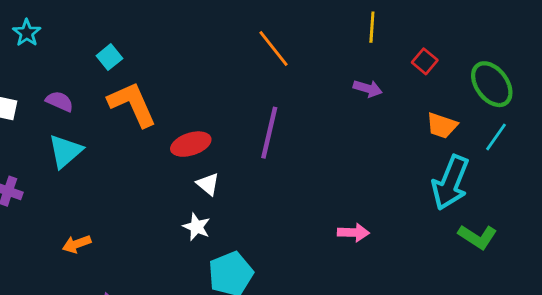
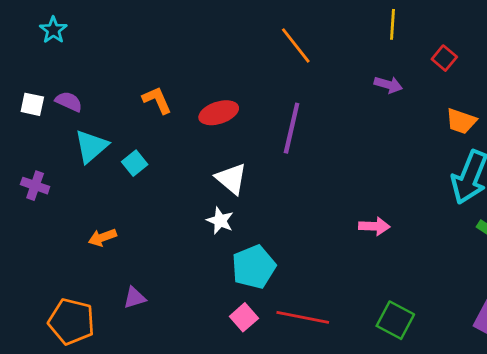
cyan square: (109, 57) -> (135, 163), moved
purple semicircle: (60, 101) -> (69, 102), moved
orange L-shape: (132, 104) -> (157, 100), size x0.6
red ellipse: (191, 144) -> (219, 113), moved
white triangle: (208, 184) -> (231, 179), size x1.4

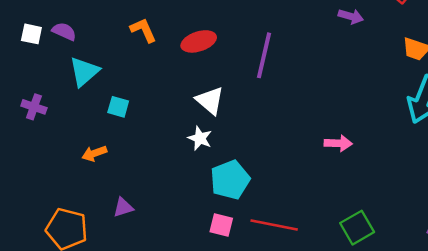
cyan square: (135, 163) -> (118, 107), moved, turned -35
pink square: (244, 317) -> (221, 225), turned -35
green square: (395, 320) -> (357, 228), turned 32

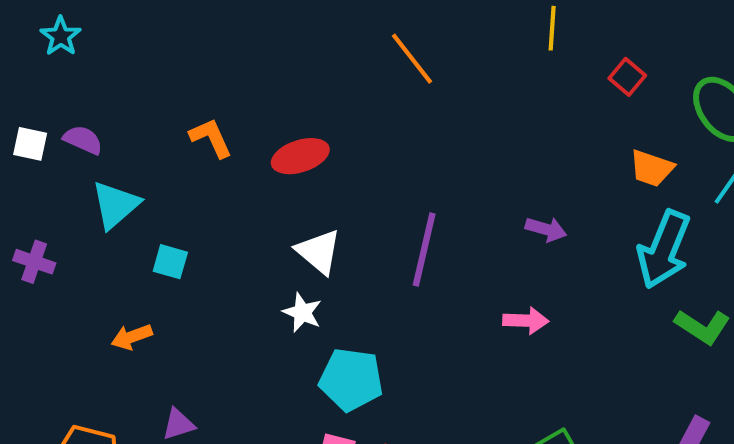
purple arrow: (351, 16) -> (546, 229), moved
purple line: (264, 55) -> (424, 250), moved
cyan pentagon: (230, 180) -> (351, 379), turned 30

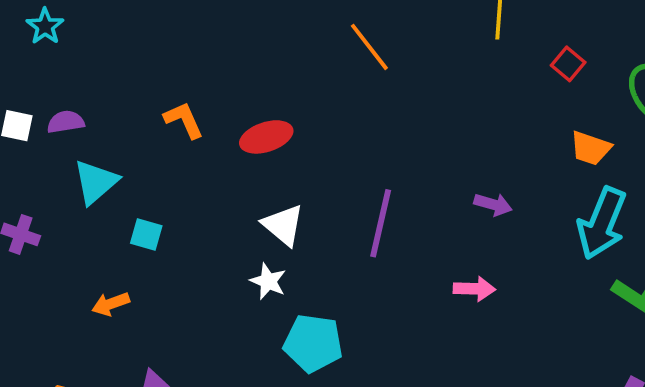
purple semicircle: (83, 140) -> (66, 122), turned -33

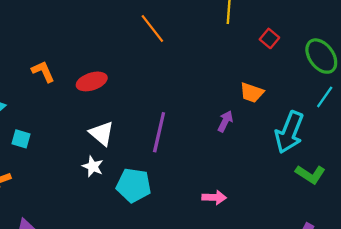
orange trapezoid: (591, 148) -> (252, 93), moved
purple arrow: (493, 204) -> (225, 121), turned -80
pink arrow: (474, 289) -> (214, 197), moved
cyan pentagon: (313, 343) -> (134, 185), moved

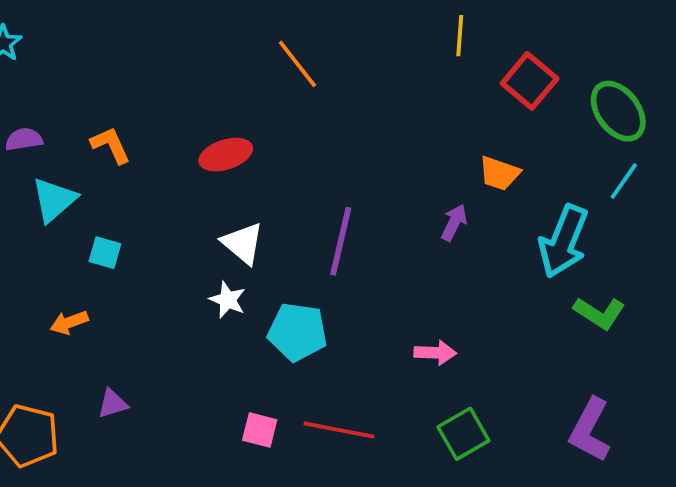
orange line: (152, 28) -> (297, 64), moved
red square: (269, 38) -> (530, 81), size x1.6
orange L-shape: (43, 72) -> (111, 145), moved

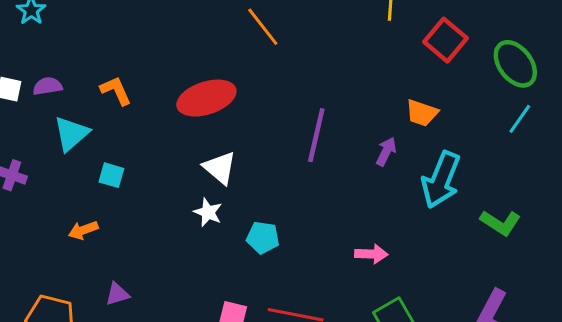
red ellipse: (226, 155) -> (206, 98), size x1.4
purple line: (341, 241) -> (316, 135), moved
cyan arrow: (563, 241) -> (441, 180), moved
cyan pentagon: (297, 332) -> (263, 238), size x0.7

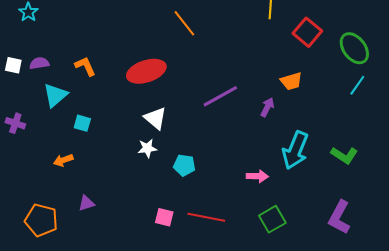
orange trapezoid: (422, 113) -> (291, 81), turned -35
purple line: (316, 135) -> (220, 96), turned 48
cyan arrow: (441, 180) -> (295, 150), moved
white star: (208, 212) -> (147, 148), turned -30

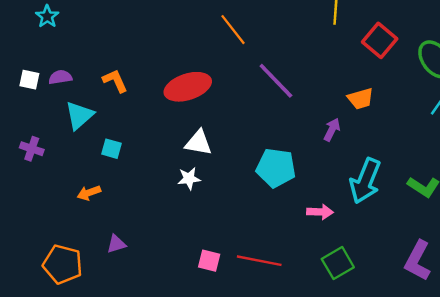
purple line: (220, 96) -> (276, 81), moved, turned 75
white triangle: (155, 118) -> (198, 143), turned -30
cyan pentagon: (184, 165) -> (276, 168), moved, size x1.5

